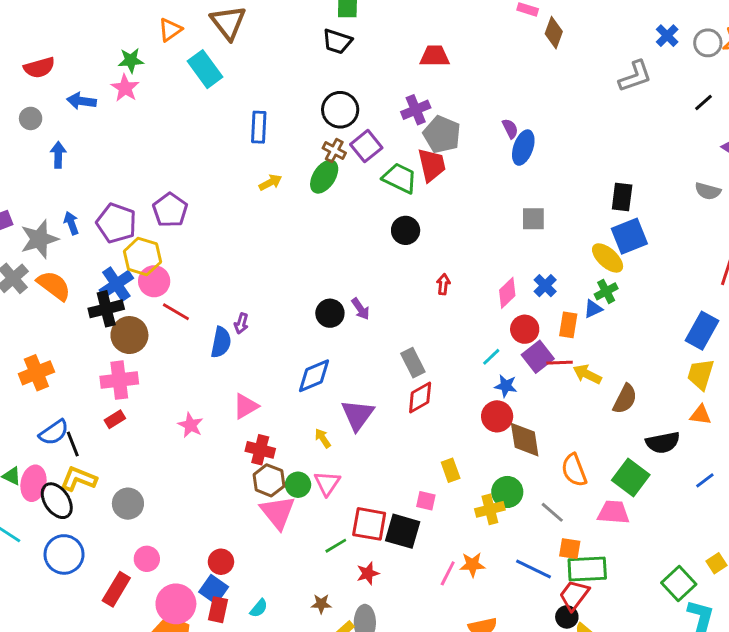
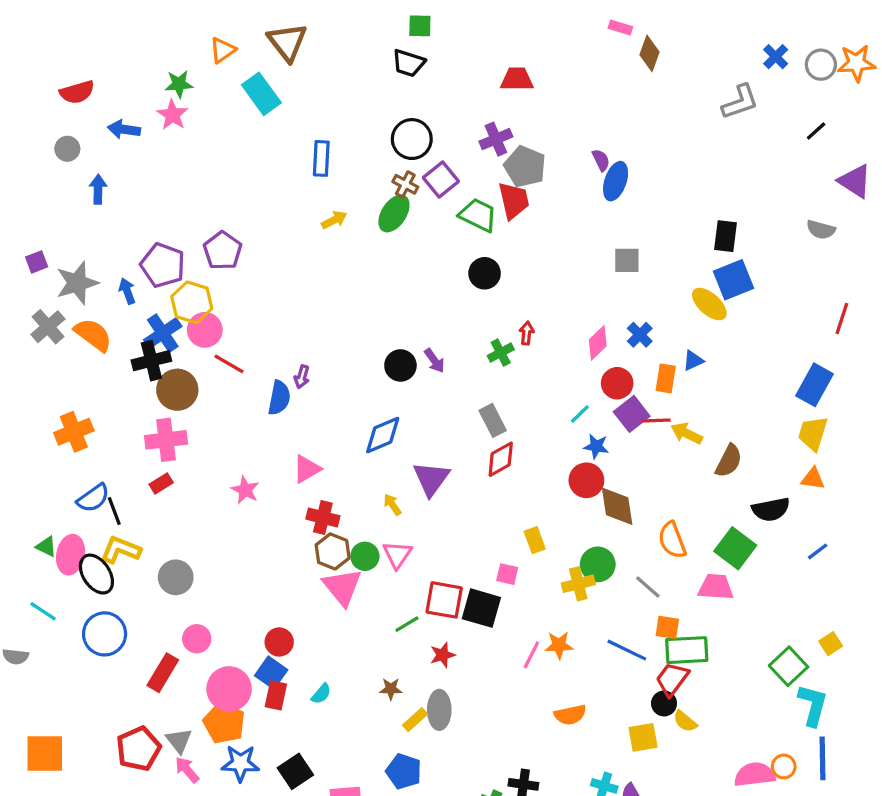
blue arrow: (71, 223) -> (127, 291), moved
green cross: (606, 291) -> (501, 353), moved

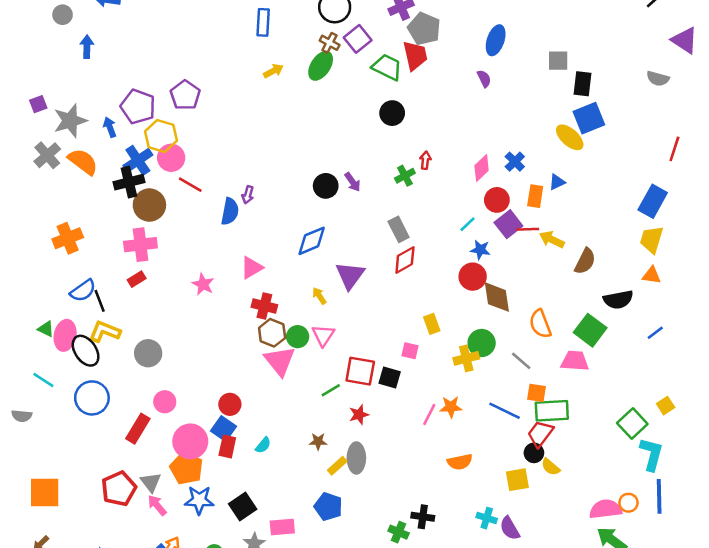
purple semicircle: (601, 160) -> (484, 79), moved
gray square: (627, 260) -> (558, 61), moved
black square: (481, 608) -> (390, 378), size x0.7

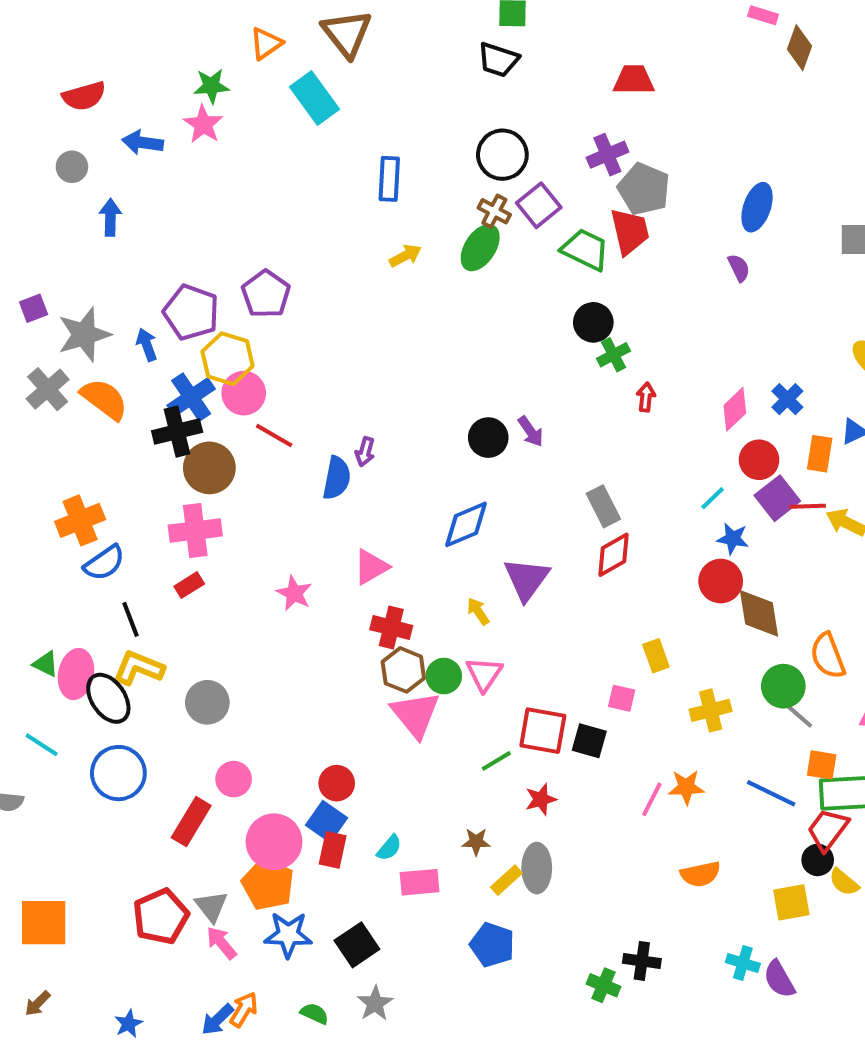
green cross: (405, 176) -> (614, 355), moved
blue semicircle: (83, 291) -> (104, 563), moved
green circle: (482, 343) -> (783, 686), moved
pink rectangle: (282, 527) -> (420, 882), moved

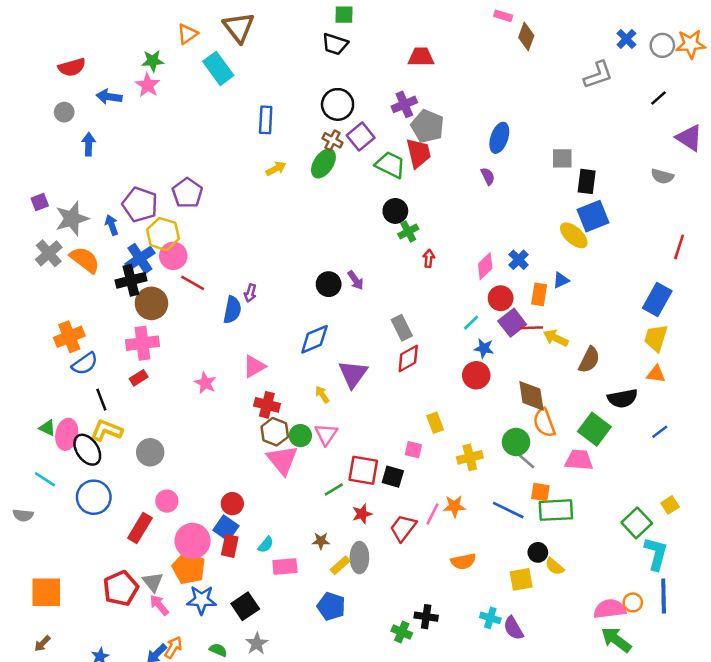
brown diamond: (759, 613) -> (531, 396), moved
red trapezoid: (828, 830) -> (403, 528), moved

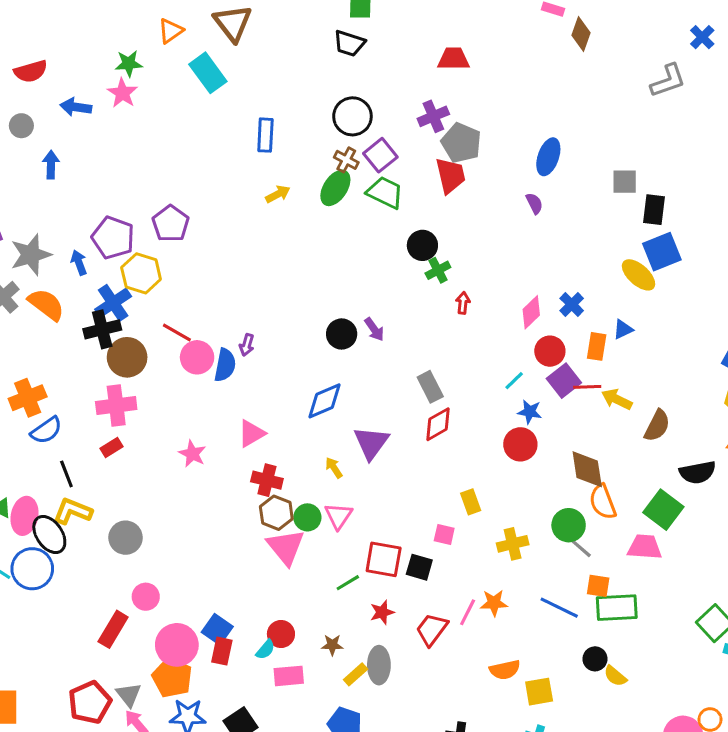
green trapezoid: (390, 165) -> (385, 193), moved
pink circle: (173, 256) -> (197, 357), moved
blue circle: (94, 497) -> (32, 569), moved
red circle: (232, 504) -> (281, 634), moved
yellow square: (521, 579) -> (539, 692), moved

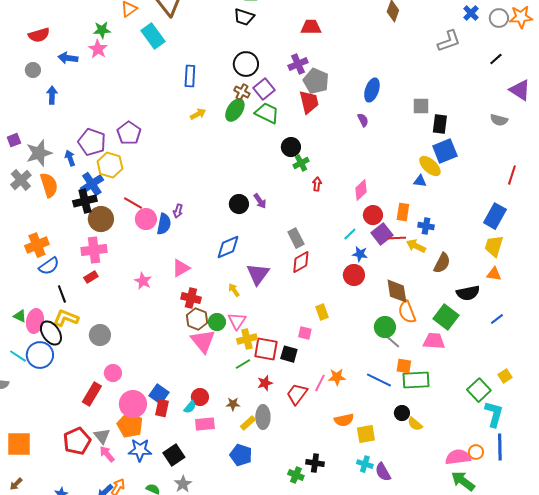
orange semicircle: (46, 304) -> (49, 185), turned 35
blue cross: (572, 304) -> (426, 226), moved, turned -35
blue triangle: (623, 329) -> (420, 181), moved, turned 32
yellow cross: (513, 544) -> (247, 339), moved

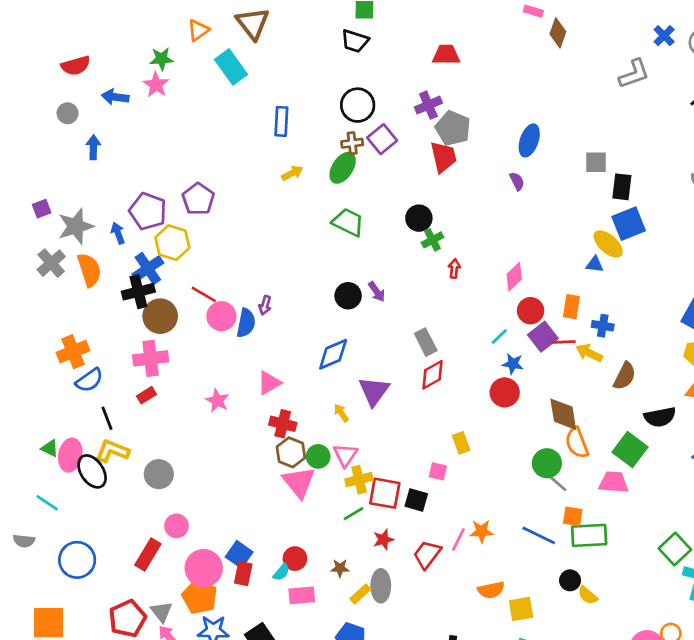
brown cross: (242, 92) -> (352, 143), turned -35
green trapezoid: (267, 113) -> (348, 222), moved
blue circle: (40, 355) -> (77, 560), moved

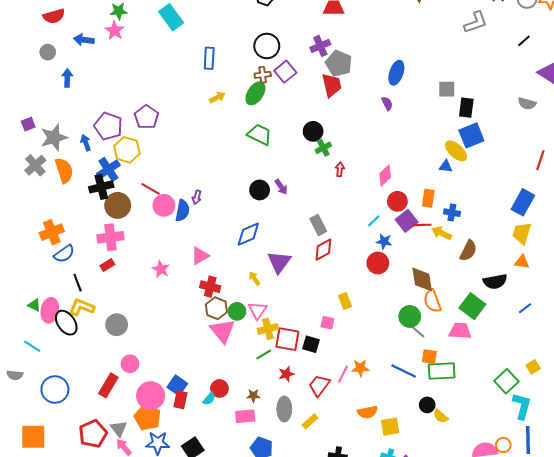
yellow rectangle: (360, 594) -> (310, 421), moved
pink rectangle: (302, 595) -> (245, 416), moved

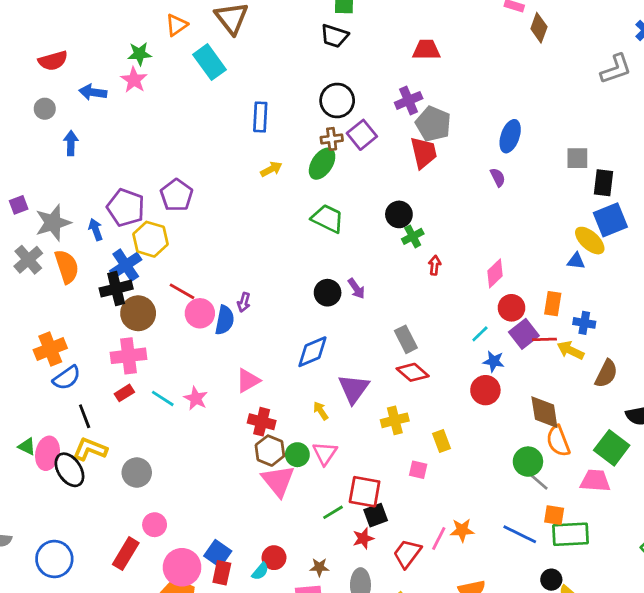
red diamond: (323, 250) -> (413, 372), turned 70
yellow cross: (268, 329) -> (395, 420), moved
black square: (311, 344) -> (376, 515), moved, turned -36
cyan line: (32, 346) -> (163, 398), moved

